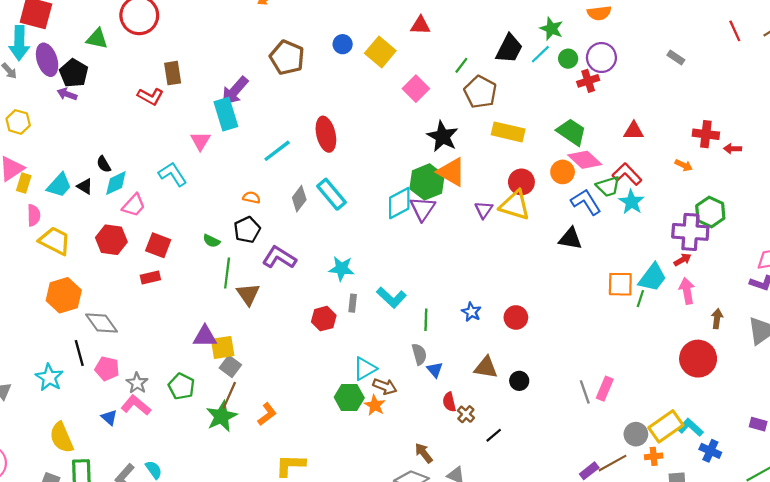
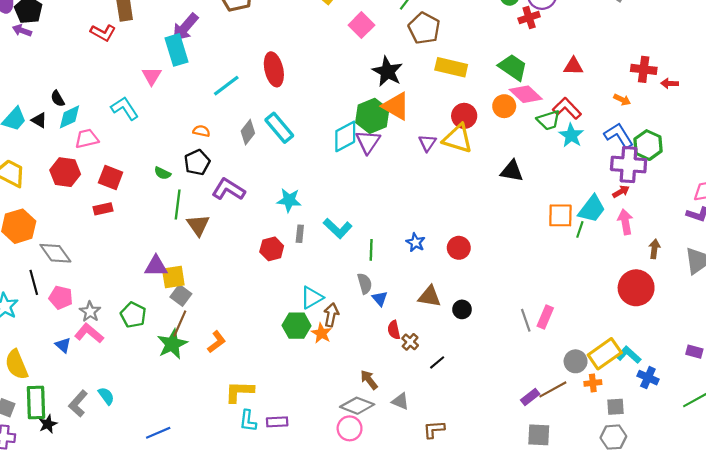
blue L-shape: (586, 202) -> (619, 135), moved
pink trapezoid: (134, 205) -> (87, 139), turned -145
brown arrow: (385, 386) -> (331, 315), turned -100

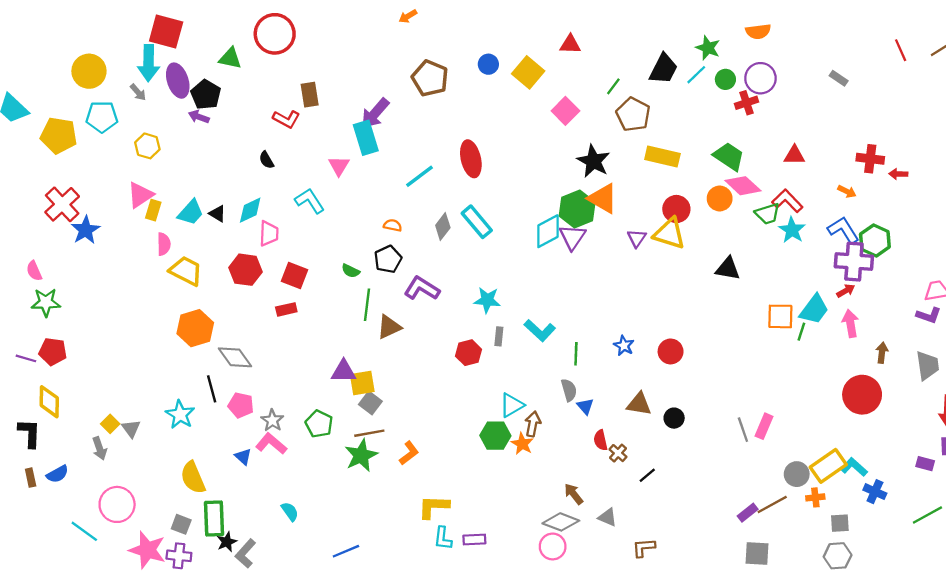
black semicircle: (58, 99) -> (266, 160), moved
pink trapezoid: (87, 139) -> (269, 234), turned 105
brown triangle: (198, 225) -> (389, 327), turned 40
brown line: (180, 323) -> (369, 433), turned 56
gray L-shape: (78, 404) -> (245, 554), moved

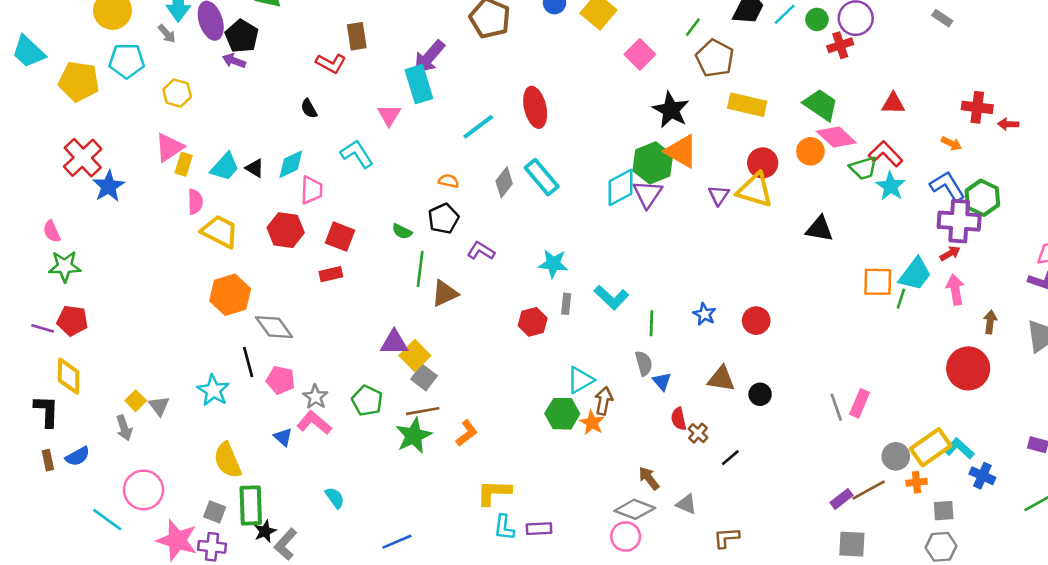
purple L-shape: (422, 288) -> (481, 251), size x0.7
yellow square: (362, 383) -> (415, 356), turned -36

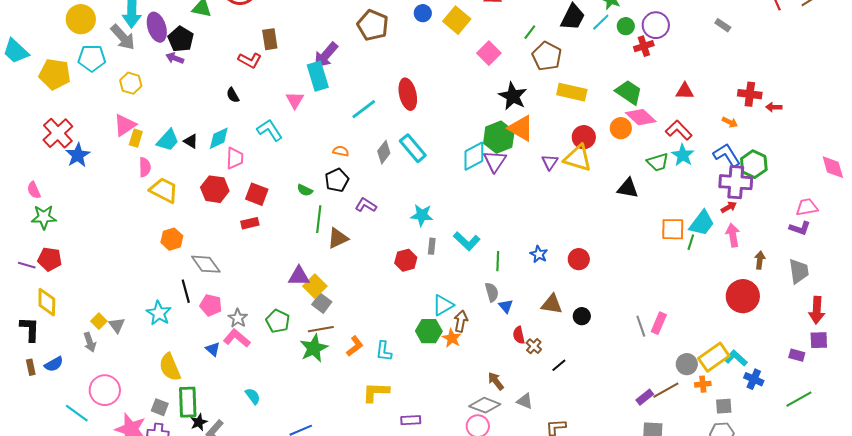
gray arrow: (167, 34) -> (123, 37), size x1.8
green trapezoid: (863, 168) -> (658, 162), moved
orange hexagon: (230, 295) -> (172, 239), size x0.7
cyan L-shape: (504, 527) -> (384, 351), moved

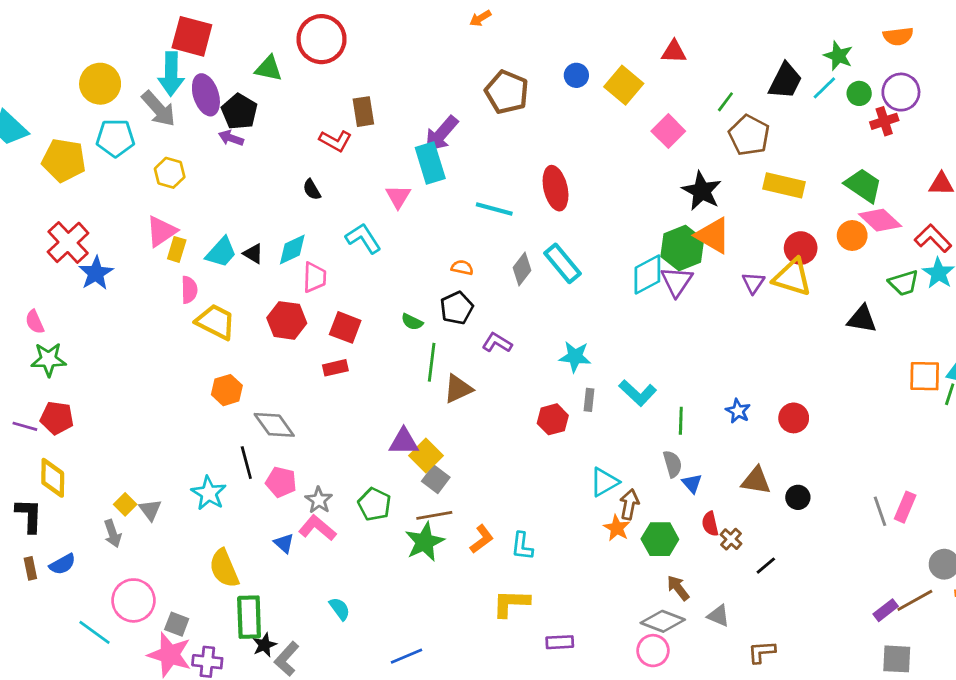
cyan line: (364, 109) -> (494, 209), turned 52
green hexagon: (429, 331) -> (660, 539), moved
gray square: (160, 407) -> (177, 624), moved

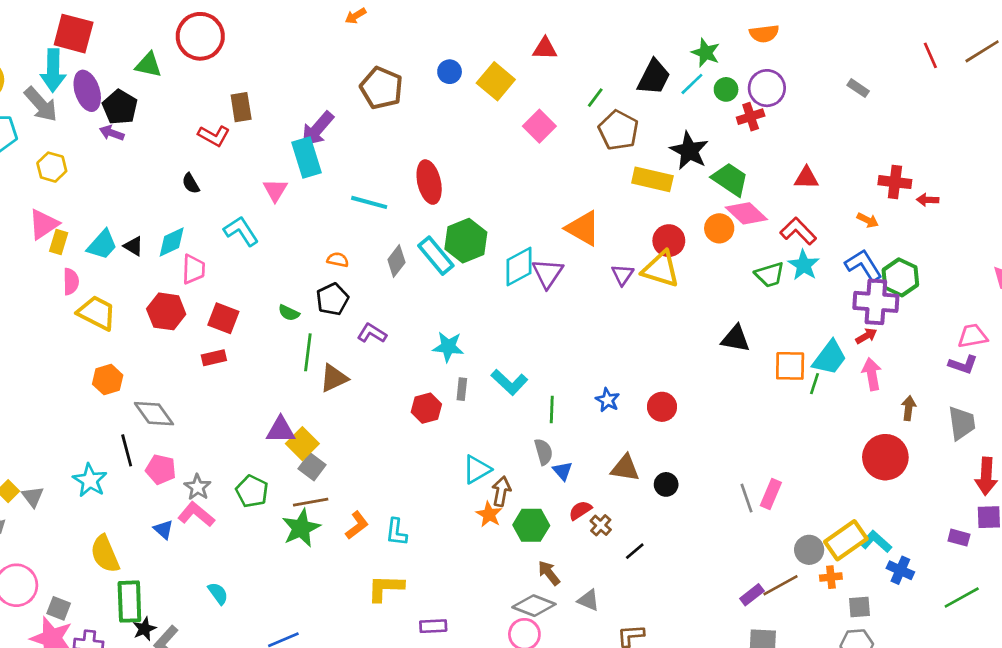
black star: (702, 191) -> (689, 151), moved
green hexagon: (682, 248) -> (466, 241), moved
black triangle: (862, 319) -> (736, 339), moved
red semicircle: (710, 524) -> (580, 510), turned 70

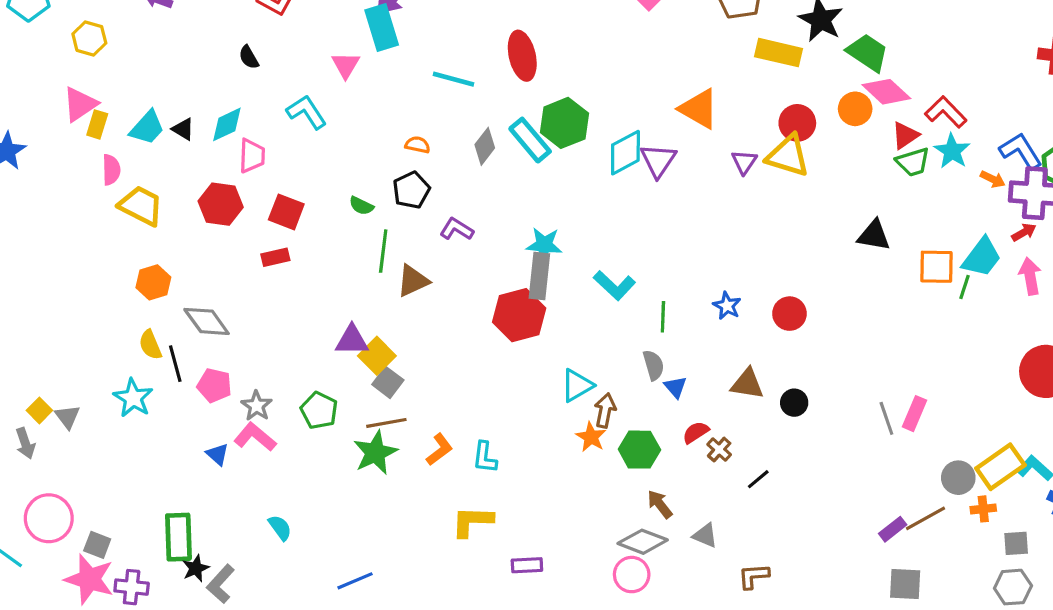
red triangle: (806, 178) -> (905, 135), moved, turned -35
orange arrow: (868, 220) -> (993, 179), moved
gray rectangle: (462, 389) -> (539, 276), moved, size x1.8
red hexagon: (426, 408) -> (519, 315), size x1.5
yellow semicircle: (105, 554) -> (150, 345), moved, size x0.7

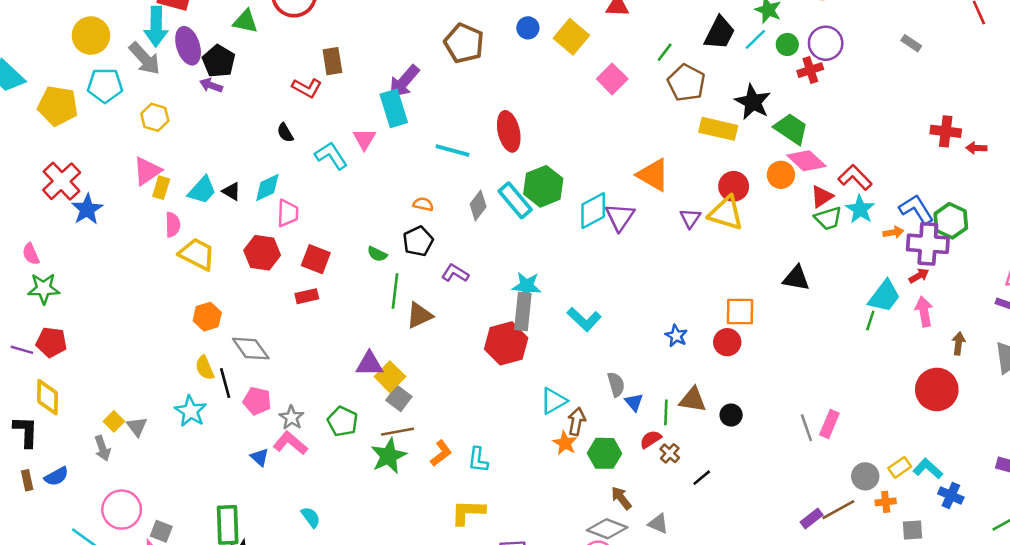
cyan L-shape: (307, 112) -> (331, 156), moved
orange arrow: (993, 179) -> (893, 232), turned -36
orange square: (936, 267) -> (740, 312), moved
green line: (663, 317) -> (666, 412), moved
yellow rectangle: (1000, 467) -> (900, 467), size x0.6

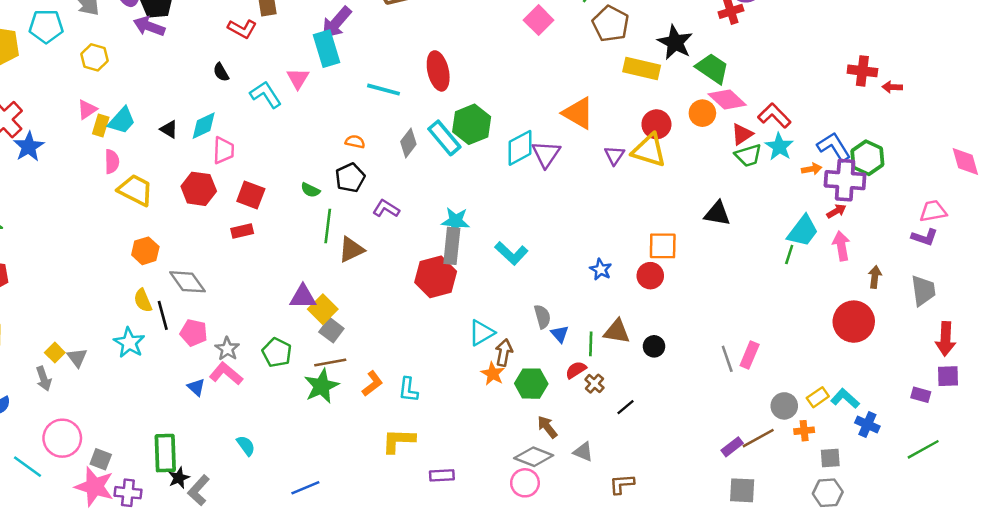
purple arrow: (211, 85) -> (149, 26), size x1.4
pink triangle: (147, 171) -> (87, 109), size x0.7
cyan trapezoid: (202, 190) -> (122, 121), moved

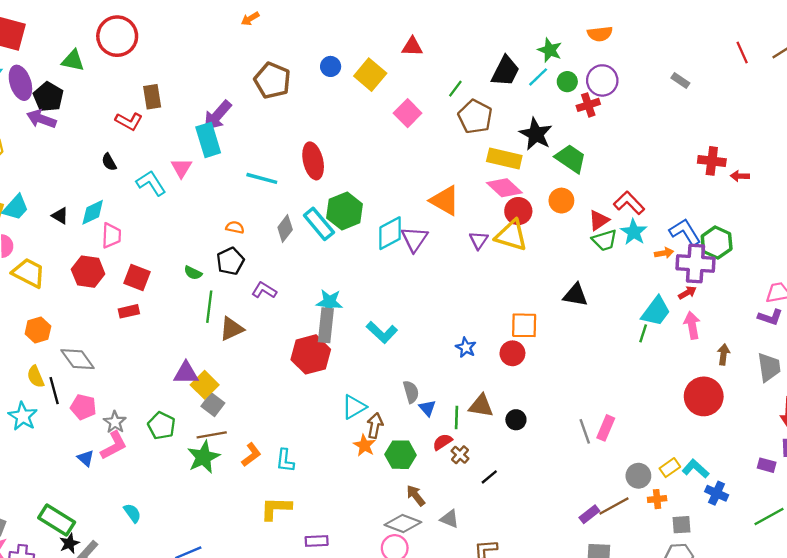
pink diamond: (727, 99) -> (504, 188), moved
pink L-shape: (226, 374) -> (114, 445), turned 112
green rectangle: (165, 453) -> (57, 520), turned -56

